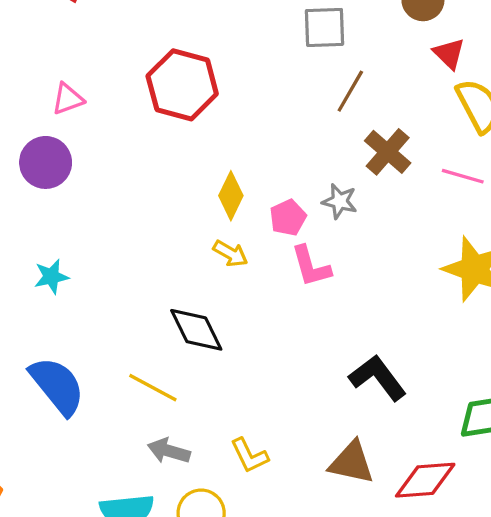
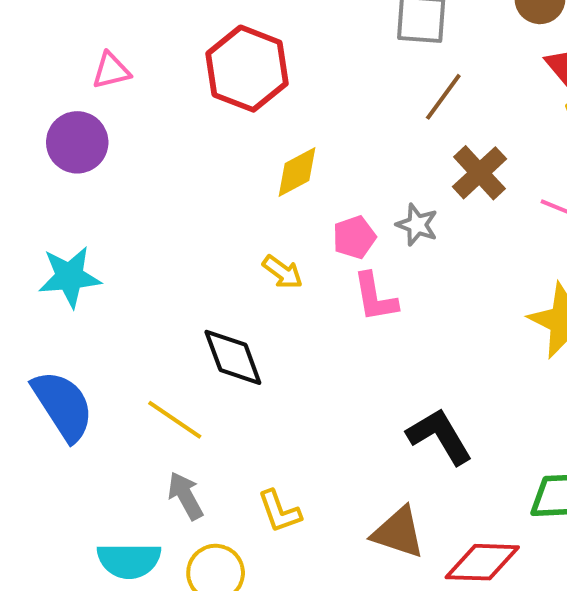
yellow diamond: (231, 196) -> (297, 172), moved, turned 30
cyan star: (51, 277) -> (70, 277), size x1.5
gray arrow: (169, 451) -> (185, 496), turned 39

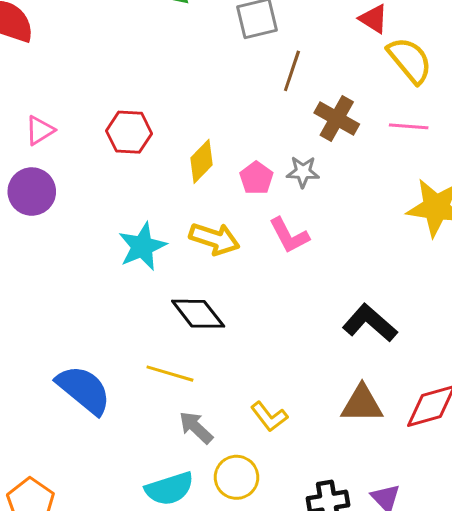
red hexagon: (247, 69) -> (129, 132), moved, size x0.7
pink pentagon: (354, 237) -> (256, 178), moved
yellow arrow: (282, 272) -> (215, 239), size x1.5
cyan star: (70, 277) -> (142, 246), moved

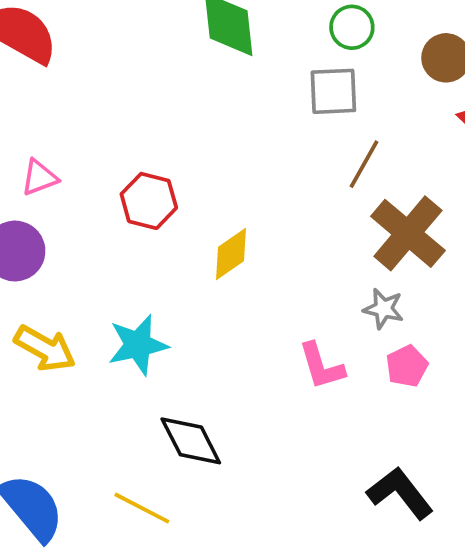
brown cross: (337, 118) -> (408, 233), size x1.4
gray star: (303, 172) -> (383, 309), moved
pink pentagon: (256, 178) -> (407, 366), moved
yellow arrow: (215, 239) -> (45, 348), moved

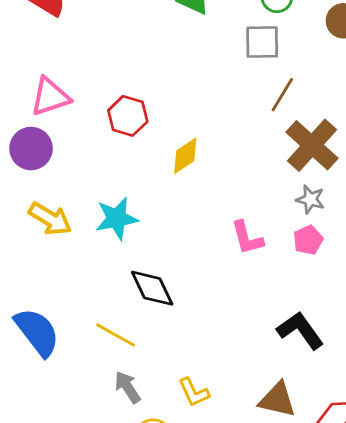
pink triangle: (39, 178) -> (50, 97), size x1.5
gray star: (383, 309) -> (310, 199), moved

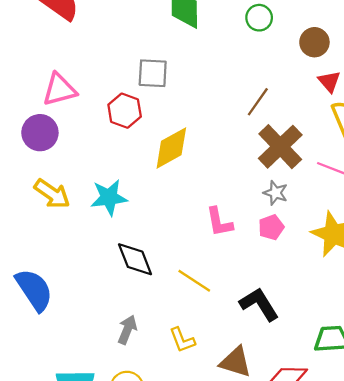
gray square: (262, 42) -> (153, 73), moved
yellow diamond: (185, 156) -> (171, 148), size x1.4
yellow line: (116, 335) -> (194, 281), moved
gray arrow: (128, 387) -> (127, 330), moved, turned 52
yellow L-shape: (194, 392) -> (182, 340), moved

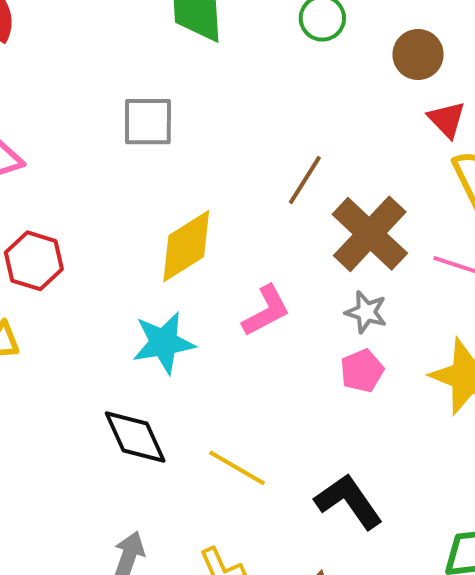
brown line: (258, 102) -> (305, 180), moved
red hexagon: (125, 111) -> (34, 261), moved
cyan star: (109, 197) -> (164, 343), moved
pink L-shape: (219, 222) -> (266, 311), moved, turned -104

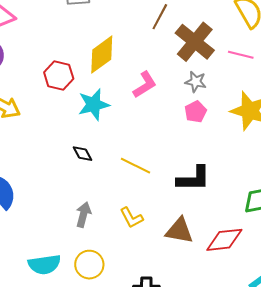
red hexagon: (34, 261) -> (59, 75), moved
black diamond: (135, 437) -> (83, 154), size x0.6
black L-shape: (349, 501) -> (193, 179), turned 129

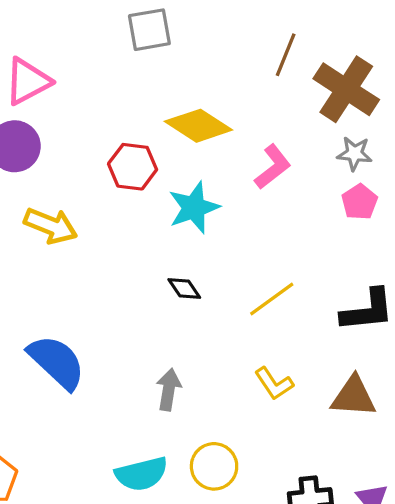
yellow diamond: (102, 55) -> (198, 126), turned 75
yellow line: (136, 166) -> (272, 299), turned -56
gray arrow: (83, 215) -> (169, 390), moved

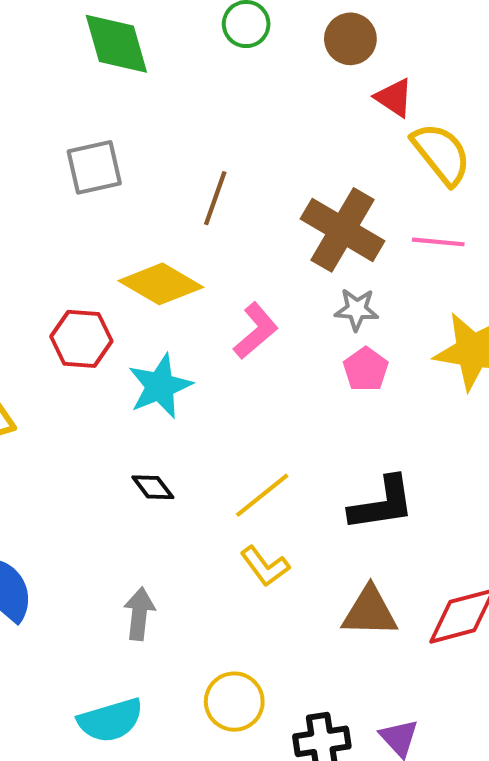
brown line: (286, 55) -> (215, 198), moved
yellow L-shape: (274, 384) -> (265, 566), moved
yellow circle: (214, 466) -> (234, 702), moved

